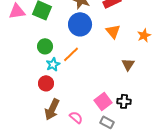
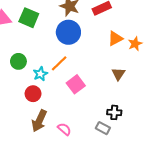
orange triangle: (113, 31) -> (115, 38), moved, turned 42
green circle: (45, 46) -> (18, 61), moved
pink square: (103, 101) -> (76, 84), moved
gray rectangle: (107, 122) -> (103, 128), moved

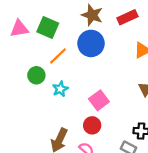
orange line: (59, 63) -> (58, 56), moved
red circle: (33, 94) -> (92, 125), moved

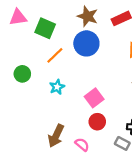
pink triangle: (19, 29) -> (18, 17), moved
green circle: (36, 75) -> (22, 74), moved
red circle: (92, 125) -> (97, 122), moved

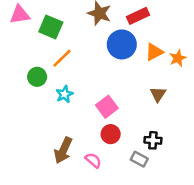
blue circle: (86, 43) -> (122, 44), moved
green circle: (22, 74) -> (37, 77), moved

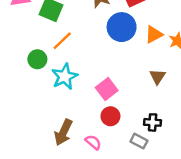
cyan star: (65, 94) -> (65, 77), size x1.5

